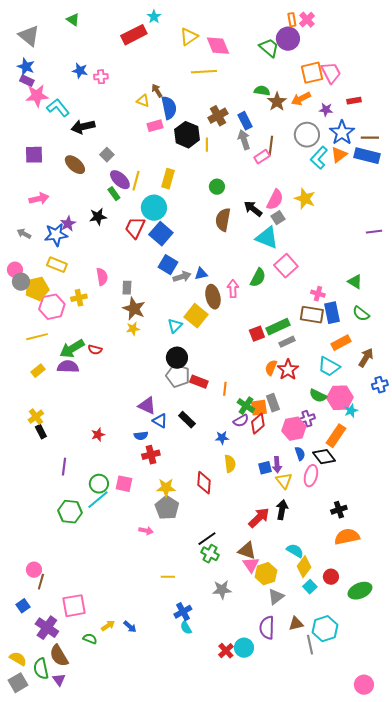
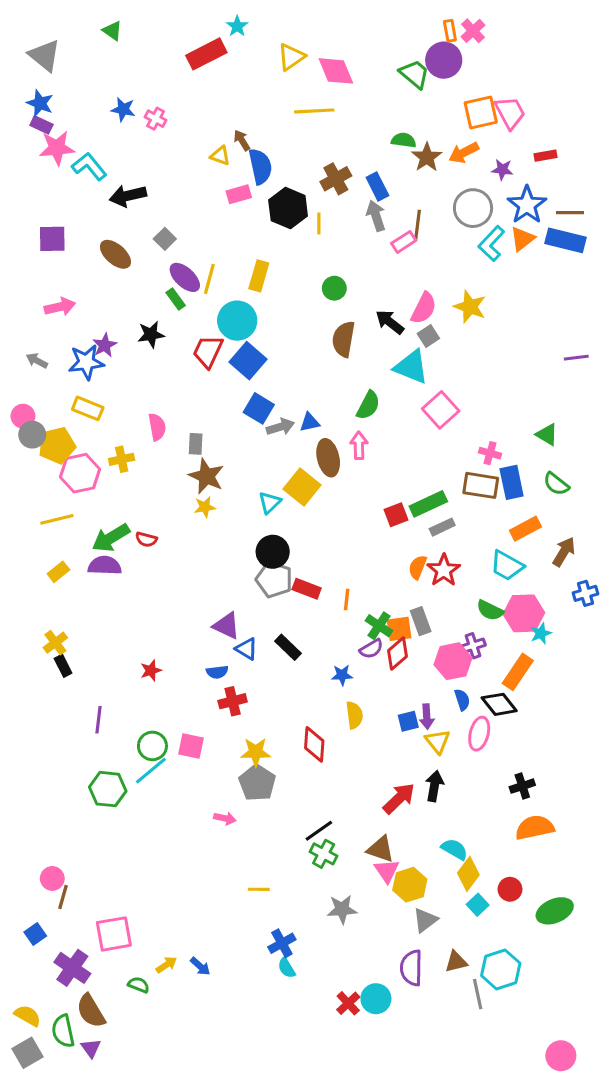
pink cross: (101, 77) -> (156, 119), turned 32
green semicircle: (258, 278) -> (368, 405), moved

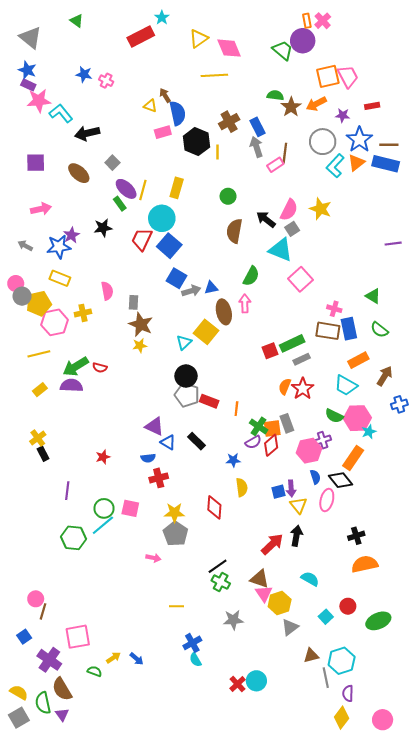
yellow diamond: (468, 874) -> (342, 718), moved
purple semicircle: (411, 968) -> (348, 693), moved, size x0.7

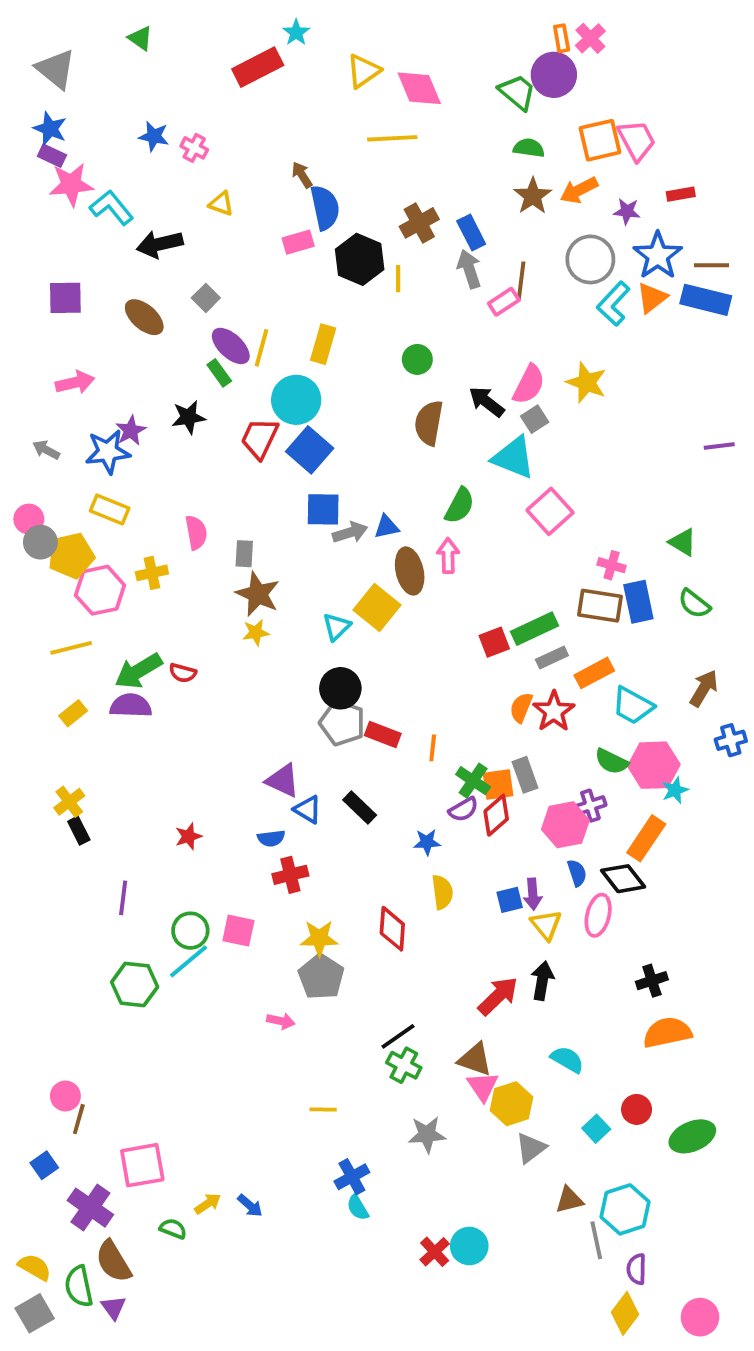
green semicircle: (275, 95) -> (529, 148), moved
yellow triangle: (150, 106) -> (221, 204), moved
blue square: (177, 278) -> (323, 509), turned -30
orange rectangle: (358, 360) -> (594, 673), moved

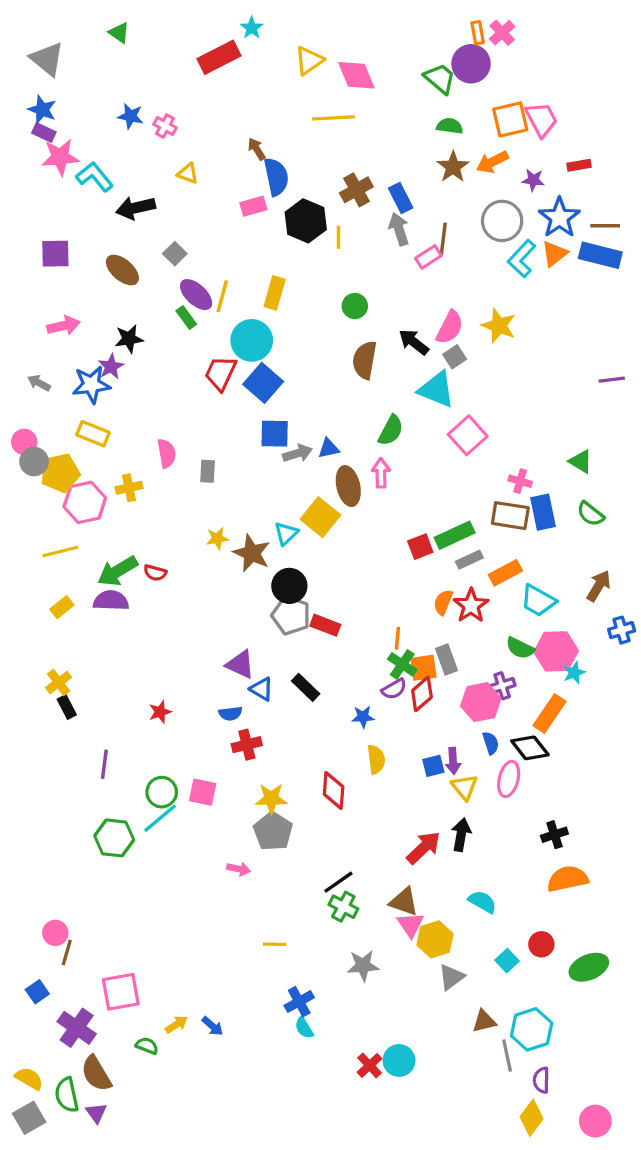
black star: (188, 417) -> (129, 339), moved
brown star: (258, 594) -> (252, 553), moved
orange line: (433, 748) -> (397, 638), moved

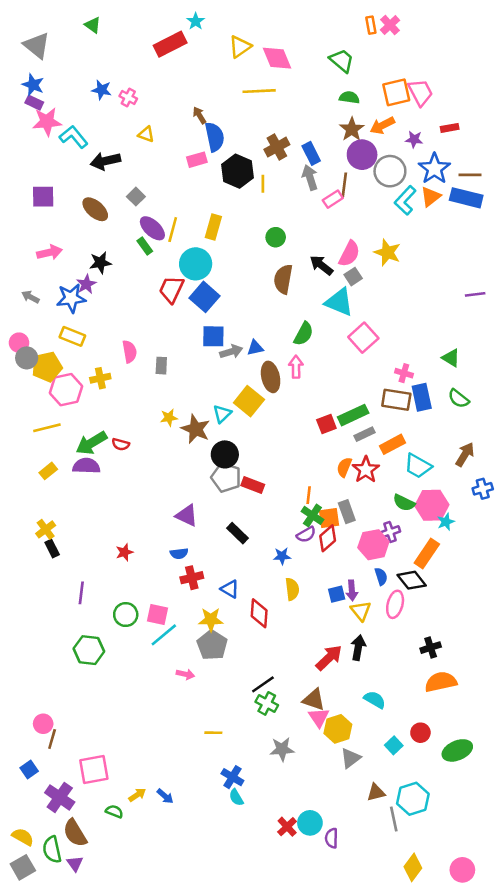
purple circle: (471, 64) -> (362, 155), moved
blue triangle: (262, 689) -> (230, 589), moved
cyan line: (160, 818) -> (164, 635), moved
blue cross: (299, 1002) -> (232, 777), turned -30
purple semicircle: (541, 1080) -> (332, 838), moved

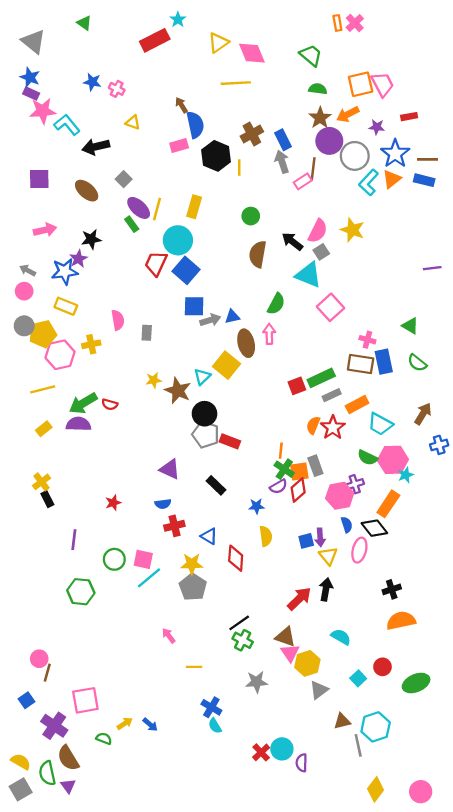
blue rectangle: (466, 198) -> (424, 180), size x0.7
pink circle: (19, 343) -> (24, 291), moved
pink arrow: (185, 674) -> (169, 636), moved, turned -140

